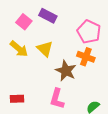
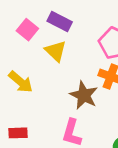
yellow arrow: (19, 49) -> (21, 82), moved
yellow triangle: (45, 49) -> (56, 51), moved

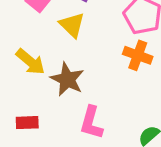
brown star: (84, 95) -> (67, 79), moved

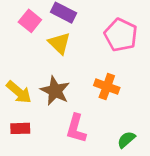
orange cross: (138, 55) -> (107, 87), moved
yellow arrow: (30, 62) -> (19, 92), moved

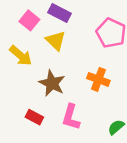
yellow arrow: (19, 92) -> (21, 56), moved
red rectangle: (20, 128) -> (34, 117), moved, turned 30

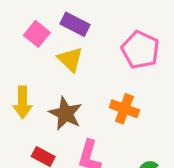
yellow arrow: (21, 56) -> (23, 102), moved, turned 50

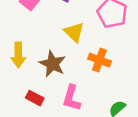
yellow triangle: (70, 59) -> (74, 32), moved

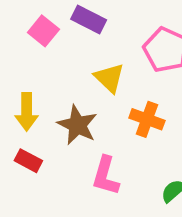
red rectangle: (35, 98) -> (28, 161), moved

